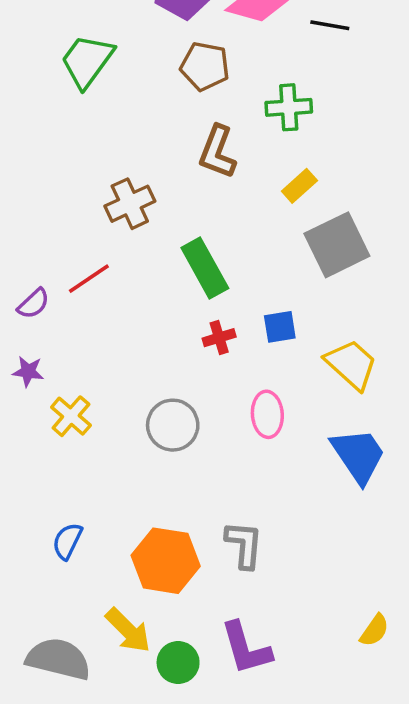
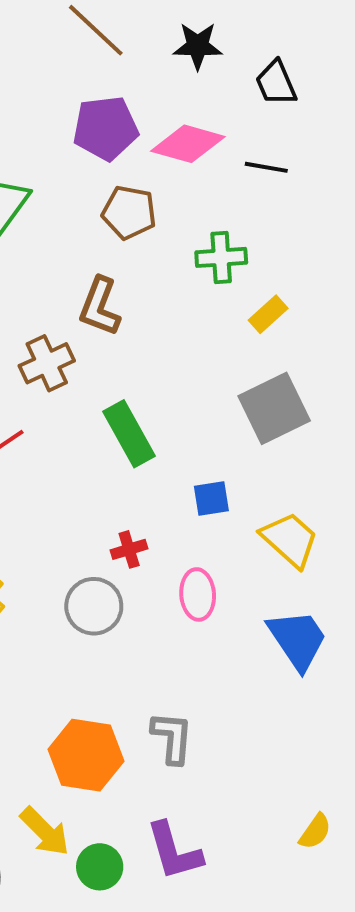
brown L-shape: (217, 152) -> (100, 306), moved
yellow rectangle: (299, 186) -> (268, 314), moved
red cross: (219, 338) -> (129, 549), moved

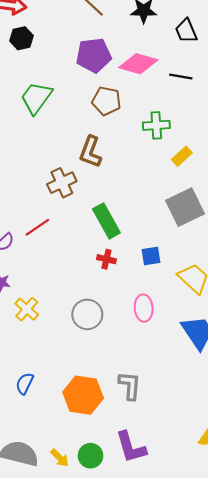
red cross: (129, 549) -> (106, 259), moved, turned 30
yellow arrow: (45, 832) -> (60, 458), moved, size x0.7

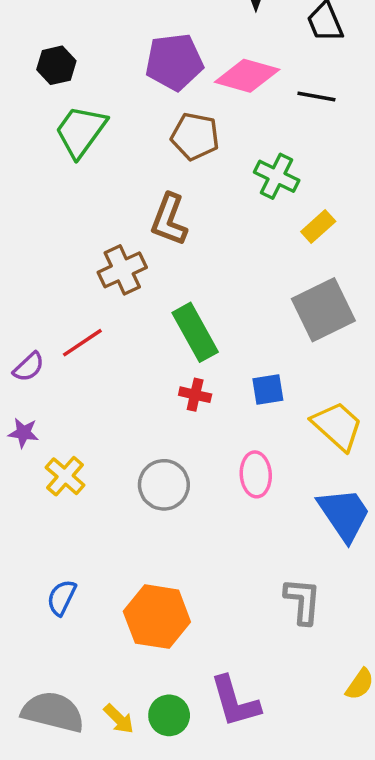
black hexagon: (21, 38) -> (56, 65), moved
green cross: (156, 125) -> (277, 176), turned 30
gray L-shape: (130, 386) -> (303, 601), moved

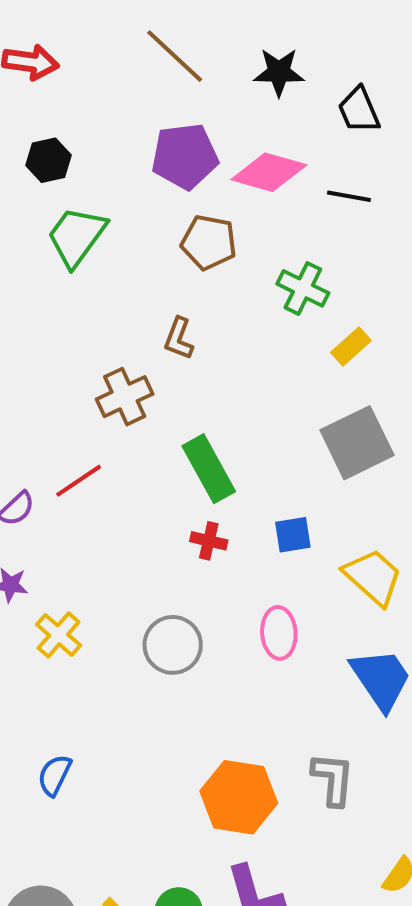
brown L-shape: (169, 220) -> (179, 338), size x0.7
orange hexagon: (157, 617) -> (239, 797), moved

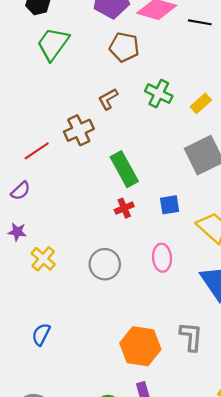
green cross: (303, 288) -> (159, 94), moved
brown L-shape: (179, 338) -> (108, 99), turned 40
red line: (79, 481) -> (37, 151), moved
red cross: (209, 541) -> (124, 208), turned -36

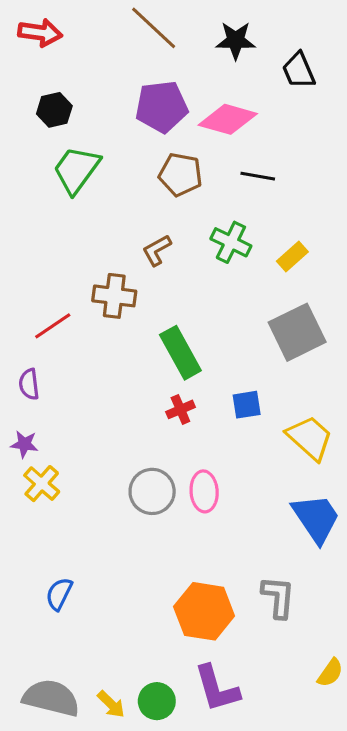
black line: (200, 22) -> (258, 176), moved
brown cross: (79, 130) -> (114, 296), turned 32
purple semicircle: (21, 191) -> (29, 384), turned 126
pink ellipse: (162, 258) -> (204, 491), moved
yellow cross: (43, 259) -> (42, 484), moved

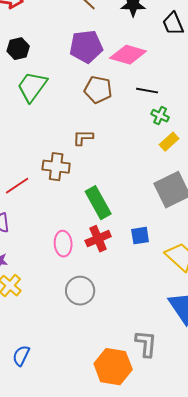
green cross: (231, 242) -> (160, 116), moved, size x0.7
brown L-shape: (157, 250) -> (83, 138), turned 30
red cross: (180, 409) -> (98, 239), size x1.4
pink ellipse: (204, 491) -> (63, 244), moved
gray L-shape: (278, 597) -> (146, 344), moved

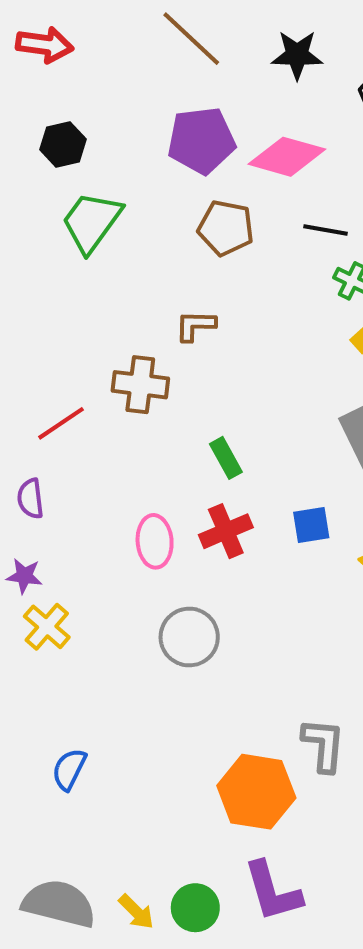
green rectangle: (98, 203) -> (226, 458), size x0.6

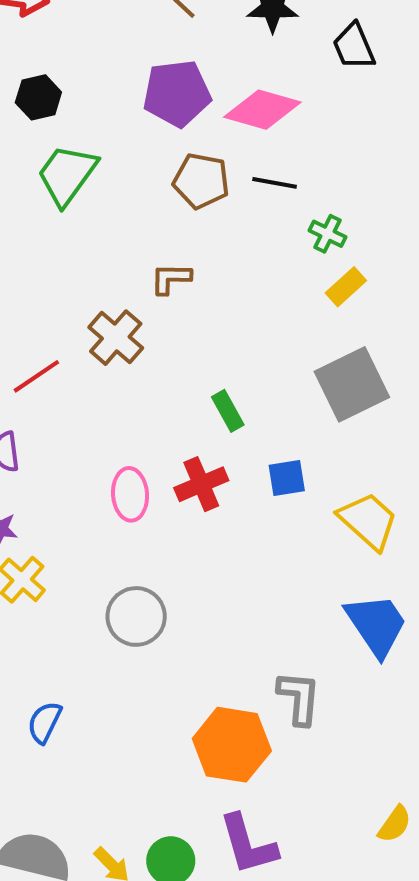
black line: (326, 230) -> (275, 183), moved
brown cross: (140, 385) -> (116, 338), turned 34
green rectangle: (226, 458) -> (228, 411), moved
gray circle: (189, 637) -> (136, 616), moved

